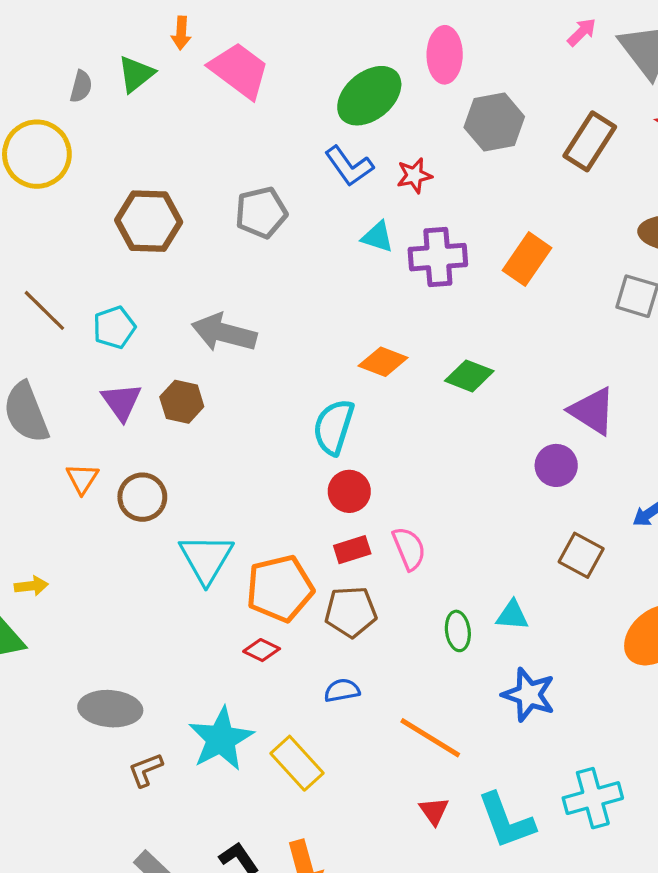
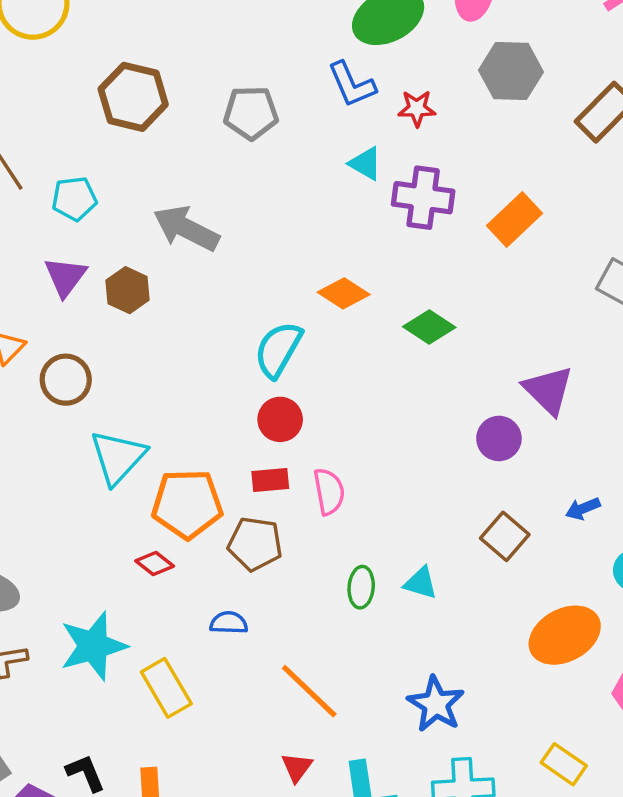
blue star: (529, 695) -> (436, 704), moved

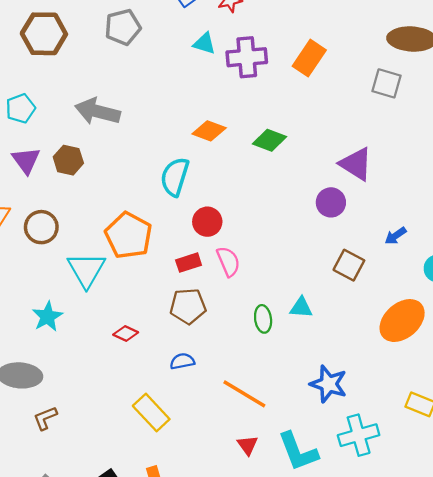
red circle: (280, 419) -> (207, 222), moved
orange pentagon: (187, 504) -> (129, 235), moved, turned -30
cyan star: (93, 646) -> (47, 317), moved, size x0.7

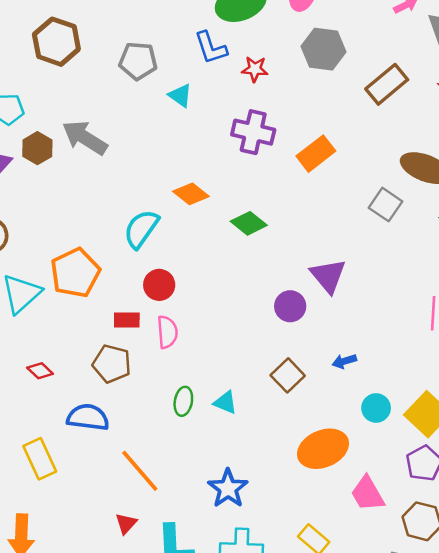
cyan triangle: (204, 43) -> (180, 96), moved
brown hexagon: (68, 160) -> (37, 148), moved
blue semicircle: (182, 361) -> (88, 417), size x1.6

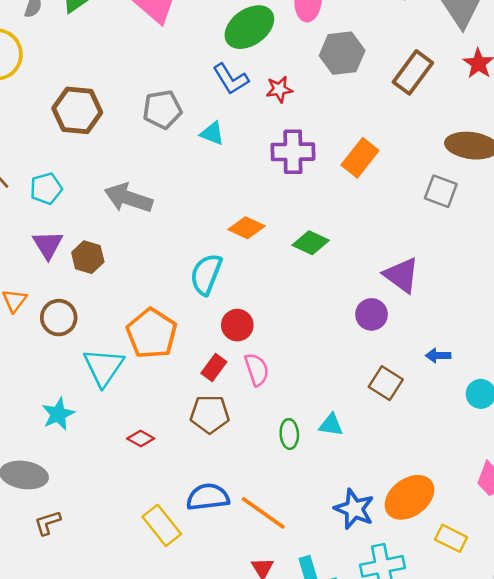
brown hexagon: (37, 148) -> (88, 257), moved
red rectangle: (127, 320) -> (214, 367), turned -40
blue arrow: (344, 361) -> (438, 355), turned 30
blue semicircle: (88, 417) -> (208, 497), moved
orange ellipse: (323, 449) -> (409, 497), moved

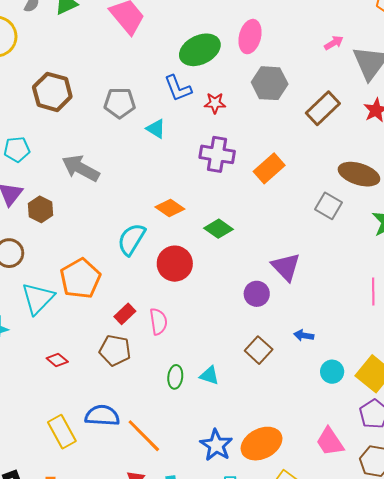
red circle: (237, 325) -> (175, 264), moved, size x1.4

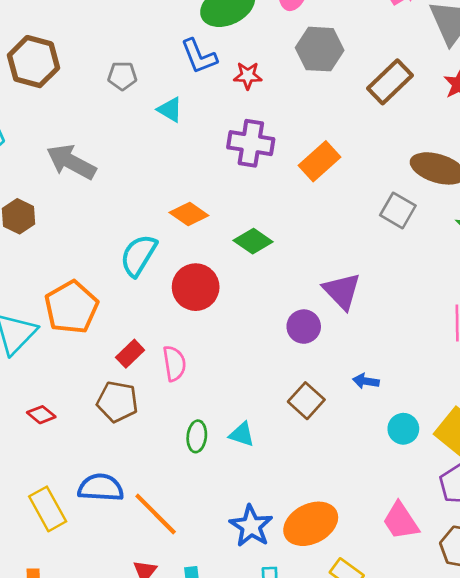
gray pentagon: (120, 103) -> (122, 76), size x0.7

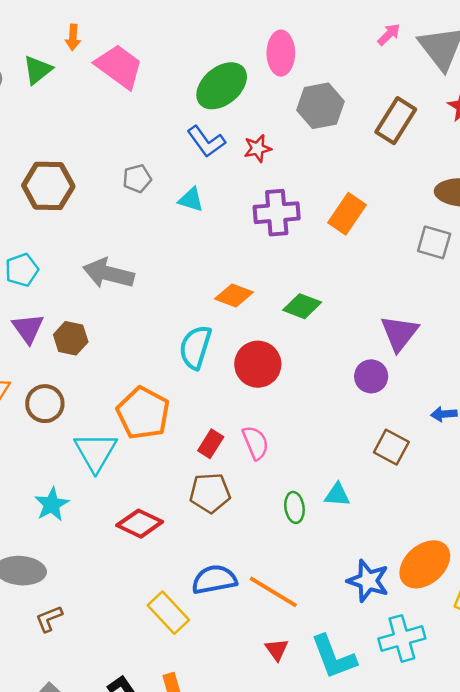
purple triangle: (342, 291) -> (399, 333), turned 36
red diamond: (41, 415) -> (140, 524), size x1.6

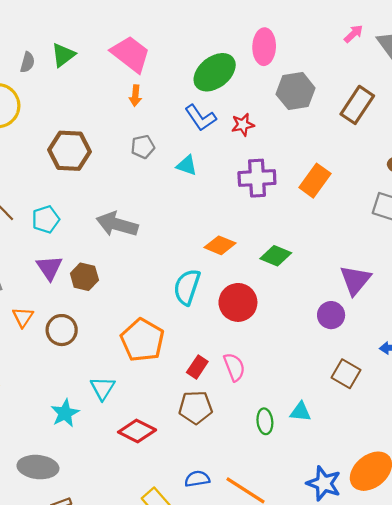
orange arrow: (73, 37) -> (135, 96), moved
cyan triangle: (96, 452) -> (103, 388), moved, size x0.7
blue semicircle: (214, 580) -> (197, 479), size x0.7

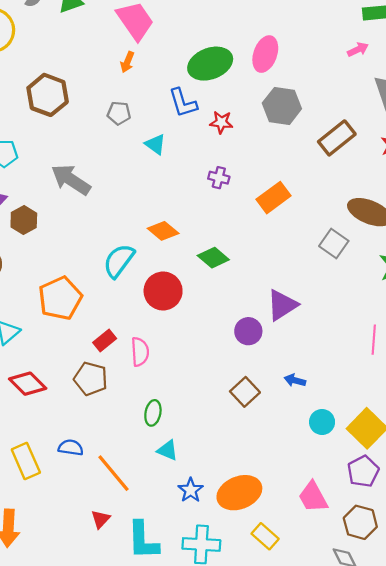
pink arrow: (354, 34) -> (358, 50), moved
purple cross: (257, 178) -> (219, 178), size x0.6
cyan triangle: (300, 412) -> (168, 450), moved
blue star: (324, 483) -> (191, 490), size x0.7

